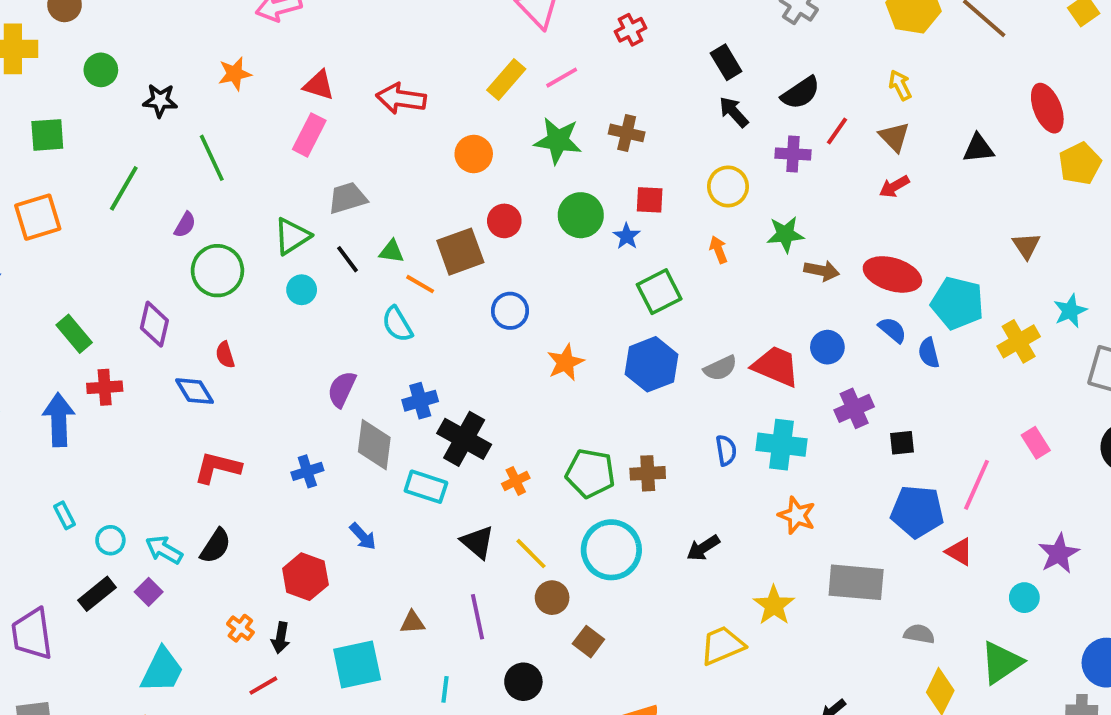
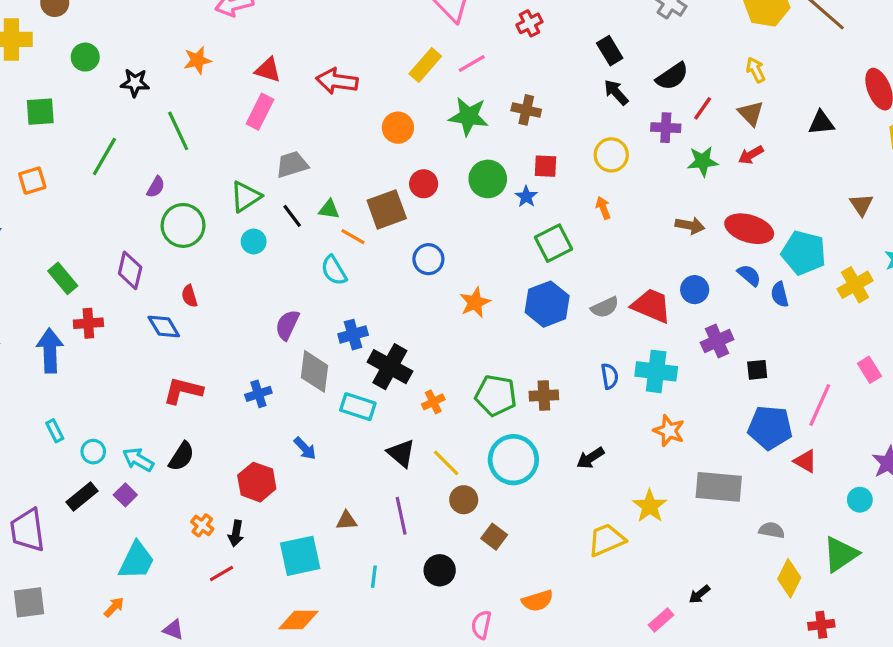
orange square: (38, 217) -> (32, 181), size x0.7
green star: (785, 234) -> (703, 161), moved

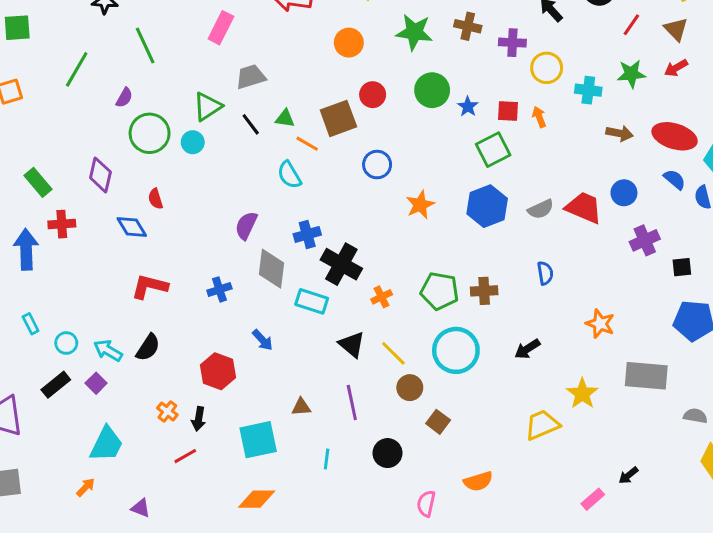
purple cross: (666, 128) -> (512, 43), moved
red square: (545, 166) -> (508, 111), moved
cyan circle: (254, 241) -> (193, 142), moved
cyan cross: (656, 371) -> (588, 90), moved, size x0.7

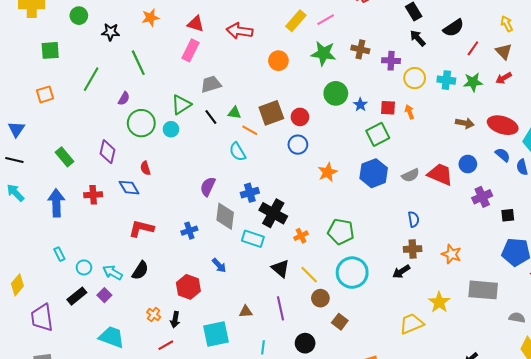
cyan cross: (588, 90) -> (446, 80), moved
red circle: (373, 95) -> (300, 117), moved
red cross: (62, 224) -> (93, 195), moved
brown cross: (484, 291) -> (413, 249), moved
cyan trapezoid: (106, 444) -> (112, 337), turned -96

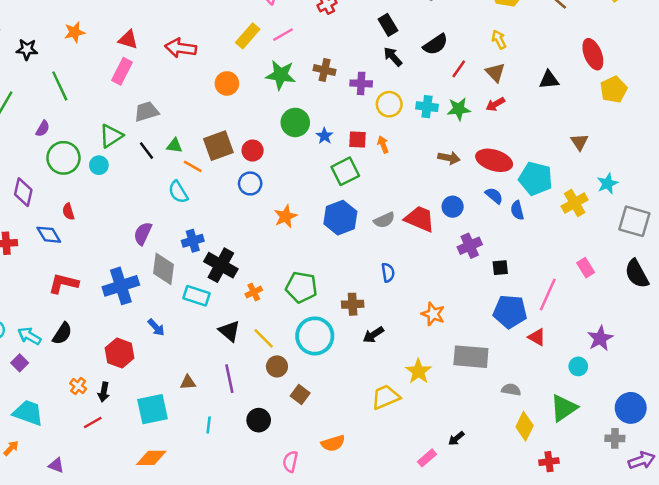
blue cross: (189, 231) -> (121, 286), size x1.8
brown cross: (413, 249) -> (353, 304), moved

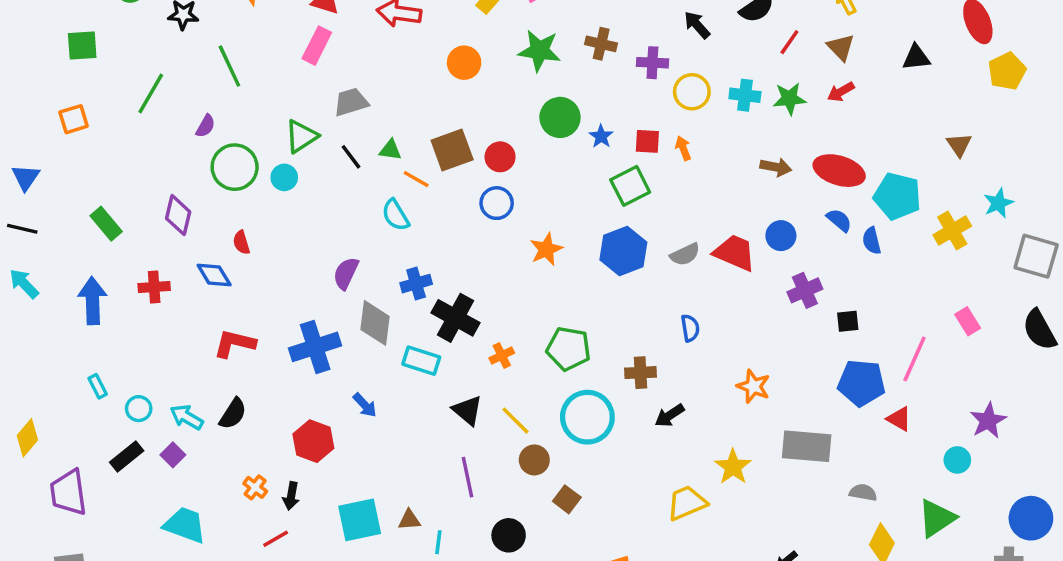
brown triangle: (188, 382) -> (409, 520), moved

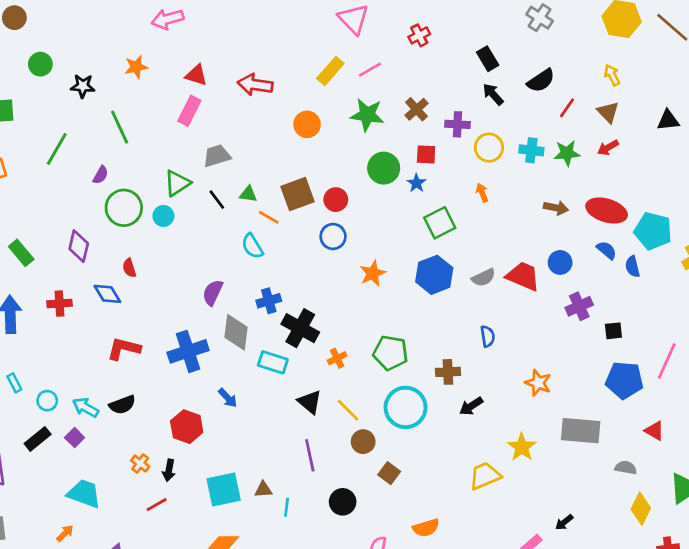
brown cross: (601, 44) -> (416, 109), turned 35
red square: (647, 141) -> (426, 154), moved
black semicircle: (233, 414) -> (122, 405), turned 36
red triangle: (899, 419) -> (654, 431), moved

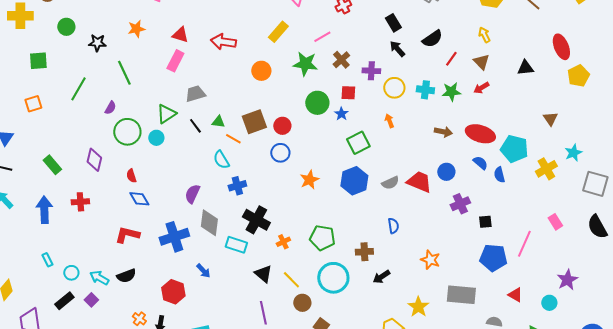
pink line: (370, 70) -> (322, 37), moved
blue diamond: (107, 294) -> (139, 199), moved
blue cross: (269, 301) -> (237, 186), moved

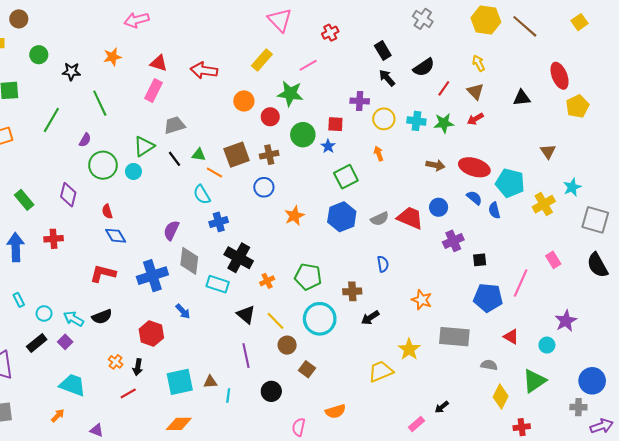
brown cross: (341, 60) -> (269, 155), moved, turned 30
red circle: (282, 126) -> (270, 117), moved

